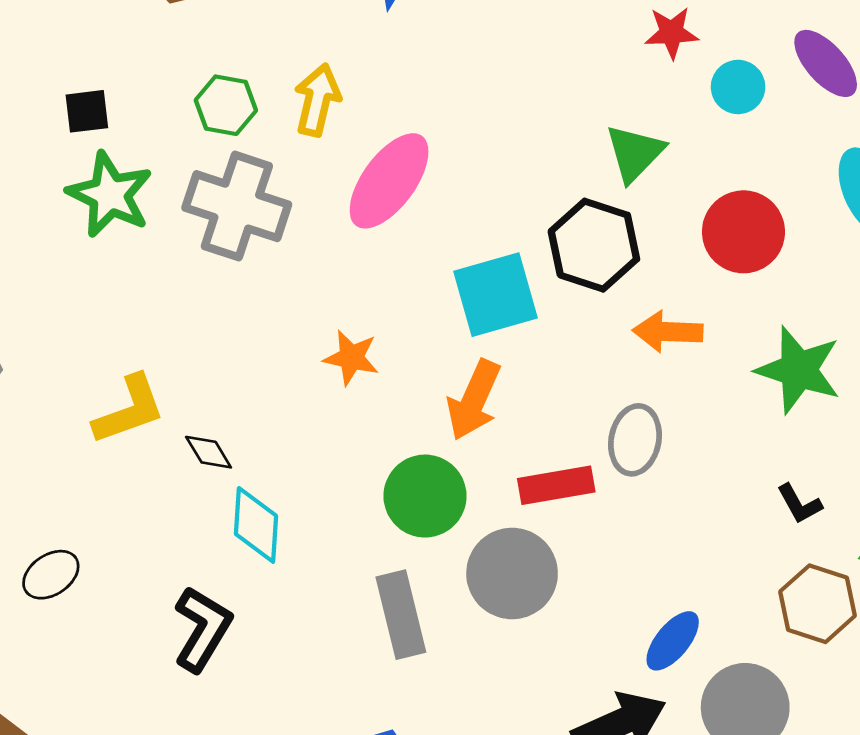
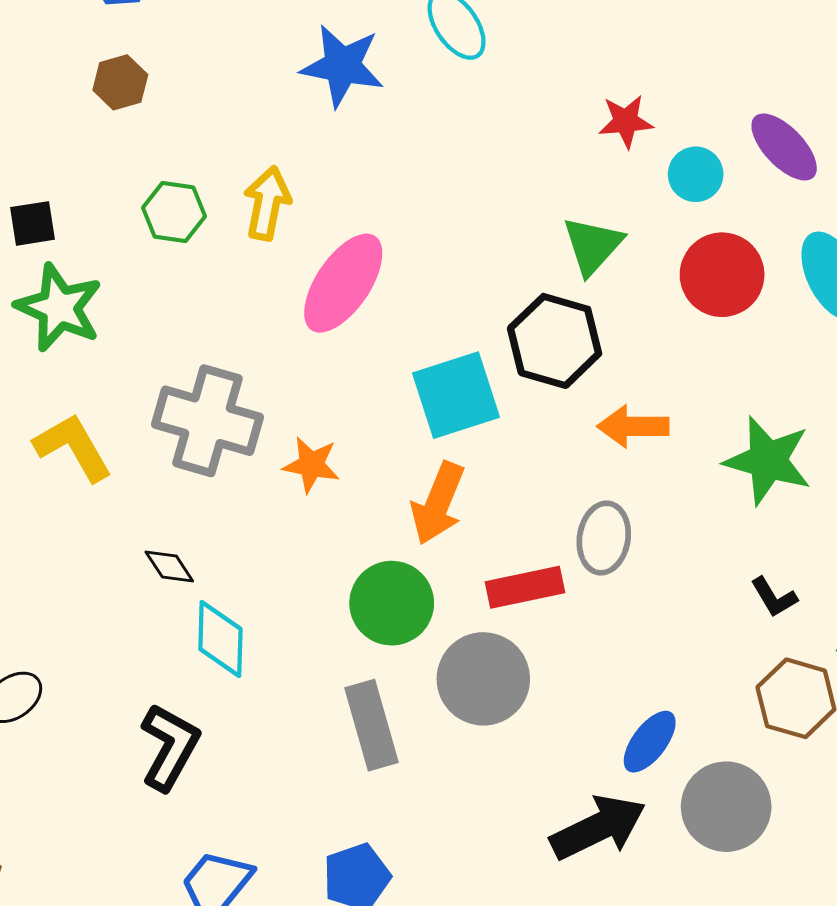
gray cross: (237, 206) -> (207, 421), moved
red circle: (743, 232) -> (722, 275), moved
yellow L-shape: (129, 410) -> (73, 447), moved, turned -98

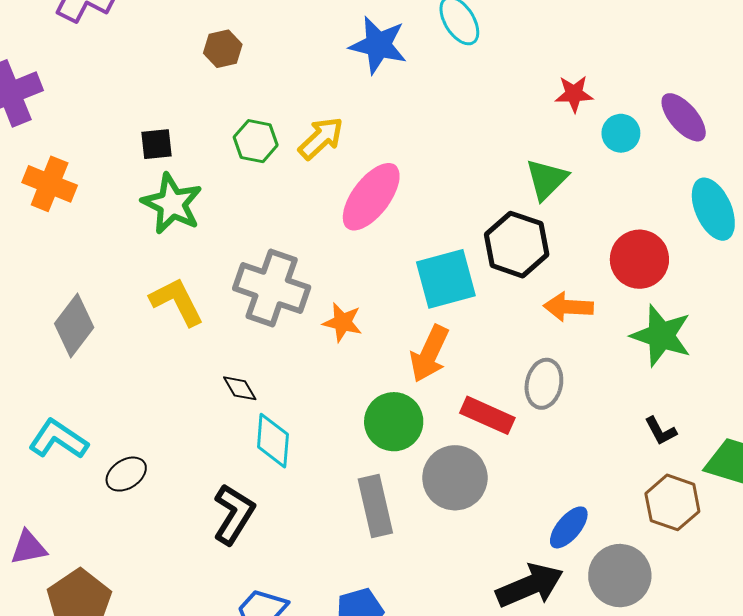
yellow arrow: (267, 203) -> (321, 138), turned 33
red circle: (722, 275) -> (639, 259), moved
red rectangle: (525, 587) -> (487, 415), turned 33

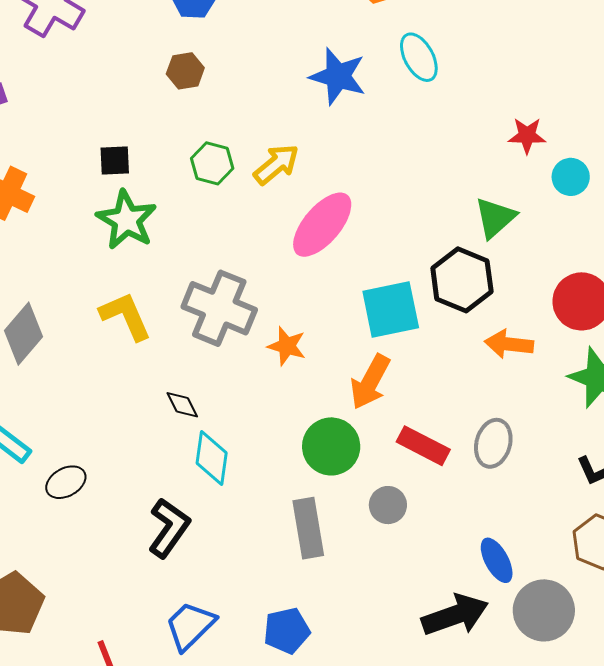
gray ellipse: (544, 384) -> (493, 443), moved
gray circle: (455, 478) -> (388, 505), size x0.6
blue ellipse: (569, 527) -> (497, 560), turned -72

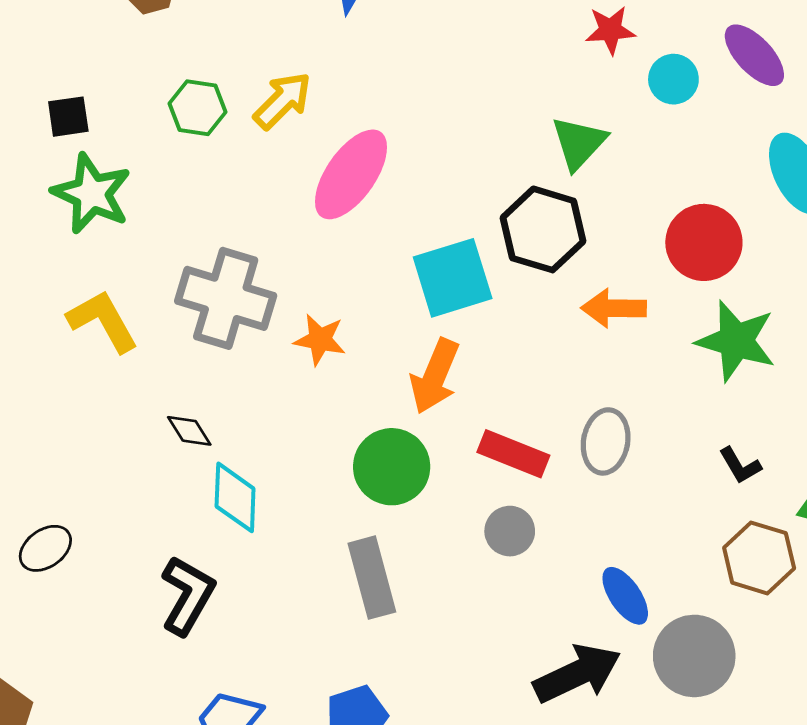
gray circle: (388, 505) -> (510, 531), moved

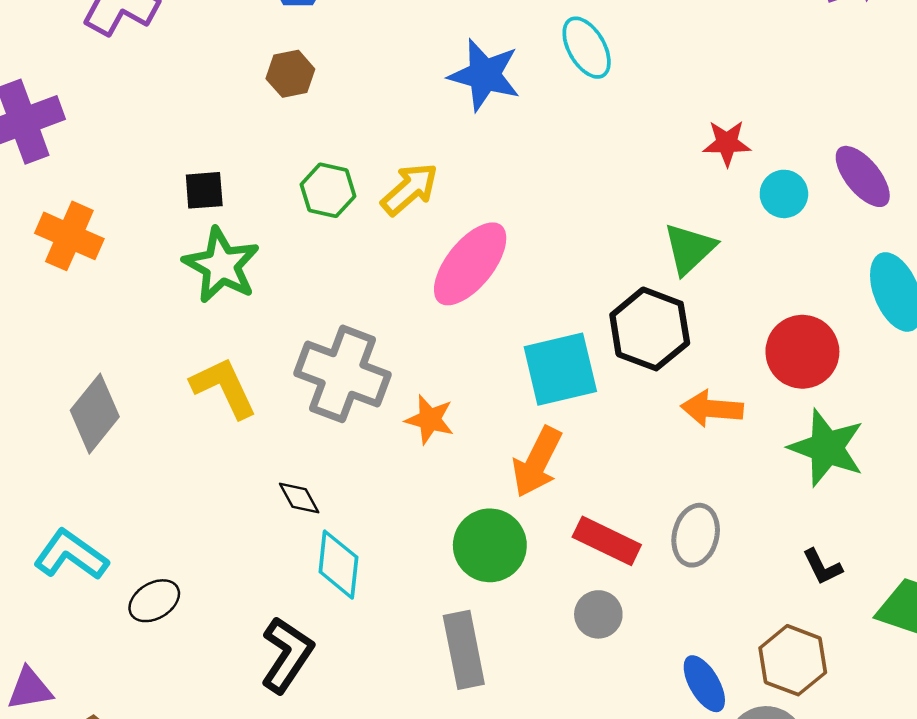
brown hexagon: (759, 558) -> (793, 660), moved

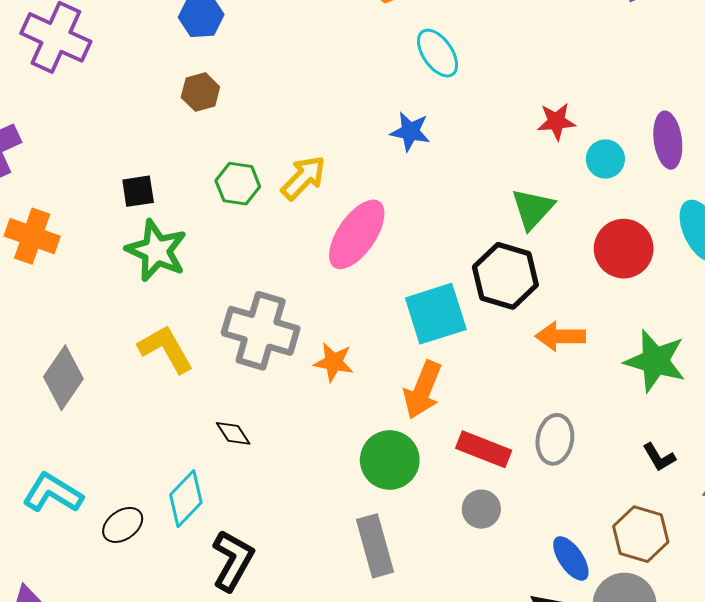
blue star: (484, 75) -> (410, 132), moved, size x0.7
purple ellipse: (863, 176) -> (668, 140), turned 36
red circle: (802, 352) -> (624, 249), moved
cyan diamond: (338, 565) -> (186, 499), moved, turned 42

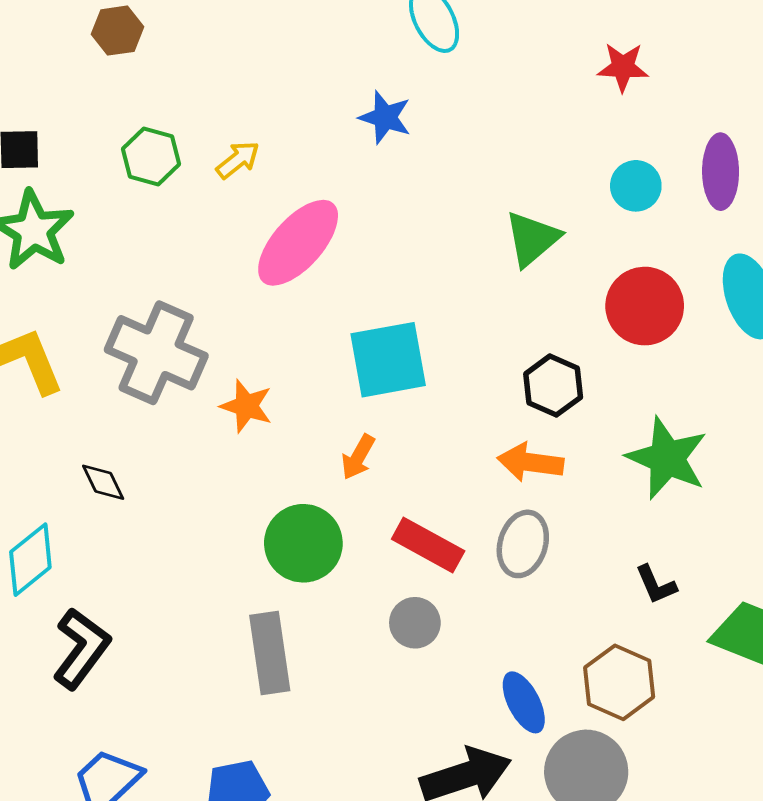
red star: (556, 121) -> (623, 67), moved
yellow arrow: (303, 178) -> (238, 160), size x0.7
black hexagon: (505, 276) -> (553, 386), moved, size x0.7
orange arrow: (560, 336) -> (530, 462), moved
orange arrow: (423, 390) -> (358, 457), size x0.6

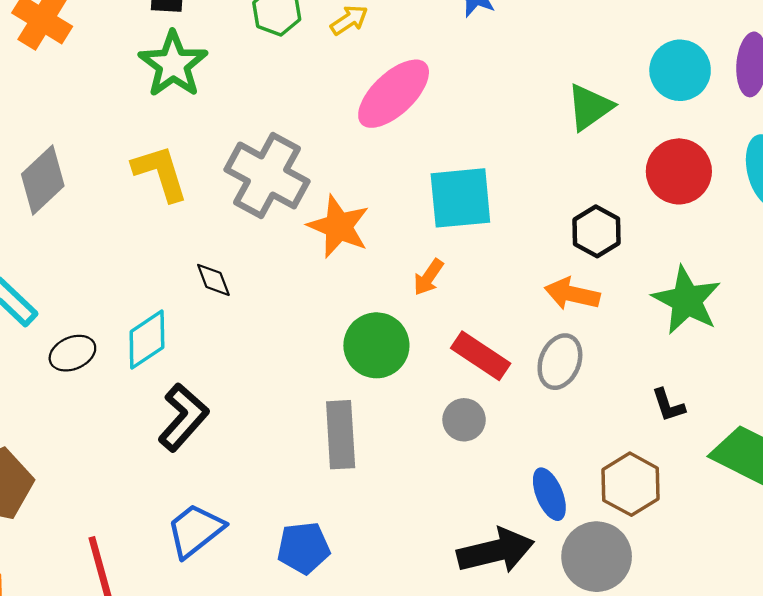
cyan circle: (636, 186) -> (680, 70), size x1.4
orange star: (246, 406) -> (339, 226), size x1.4

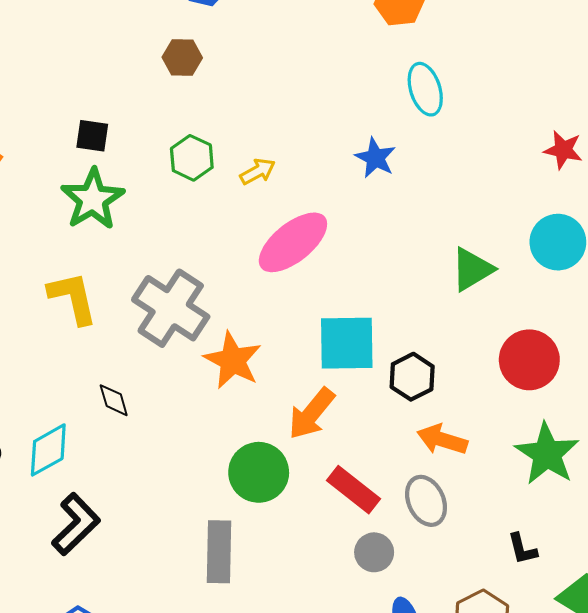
red circle: (679, 171) -> (529, 360), moved
black hexagon: (597, 231) -> (412, 377), moved
orange arrow: (428, 277) -> (311, 414), size x1.6
gray ellipse: (560, 362) -> (426, 501), turned -51
gray circle: (464, 420) -> (374, 552), moved

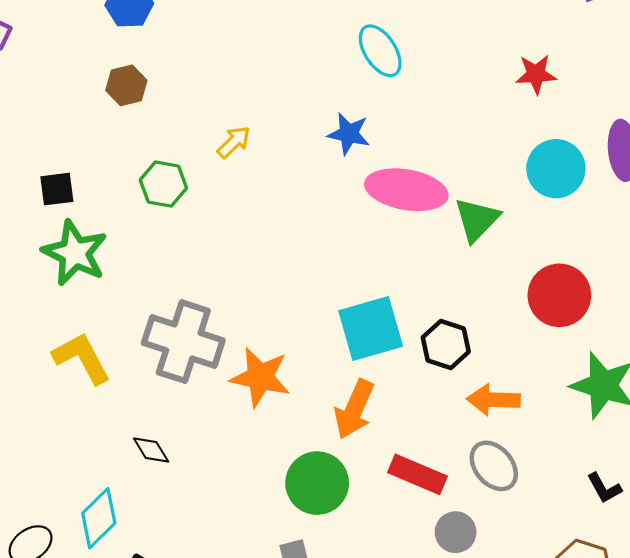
yellow arrow: (258, 171) -> (234, 142), moved
pink ellipse: (293, 242) -> (406, 190), moved, turned 64

